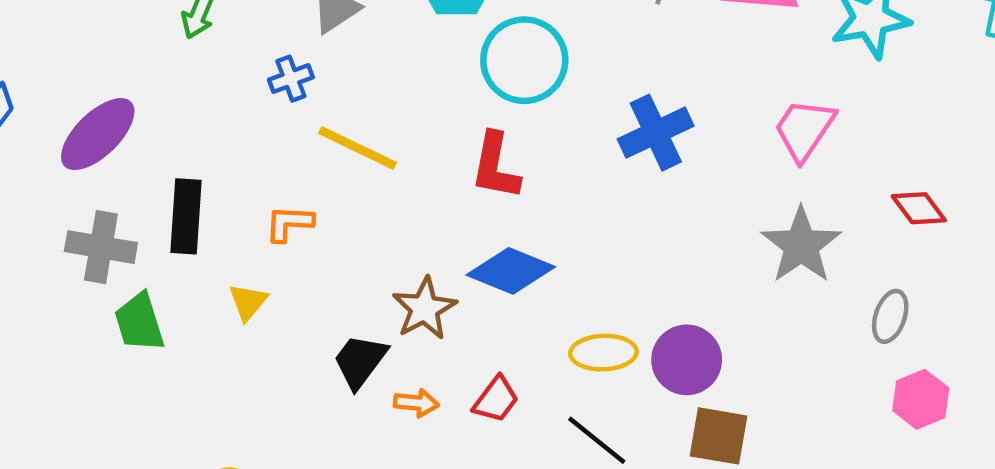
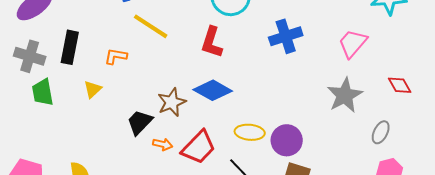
red trapezoid: (496, 400) -> (199, 147), size x1.6

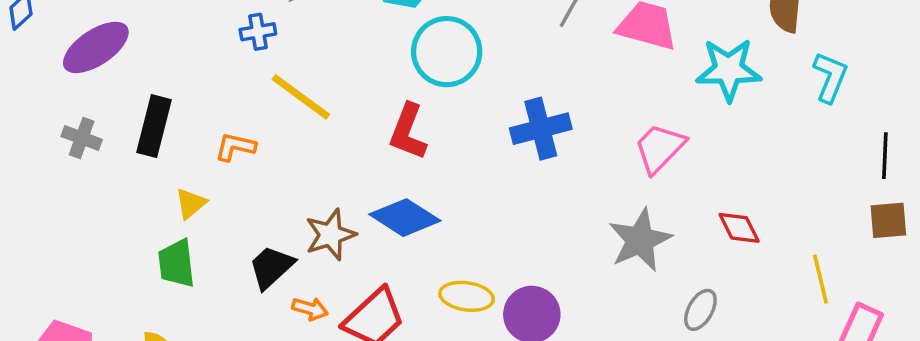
gray cross: (30, 56) -> (82, 138), size x0.7
green trapezoid: (43, 92) -> (177, 263), moved

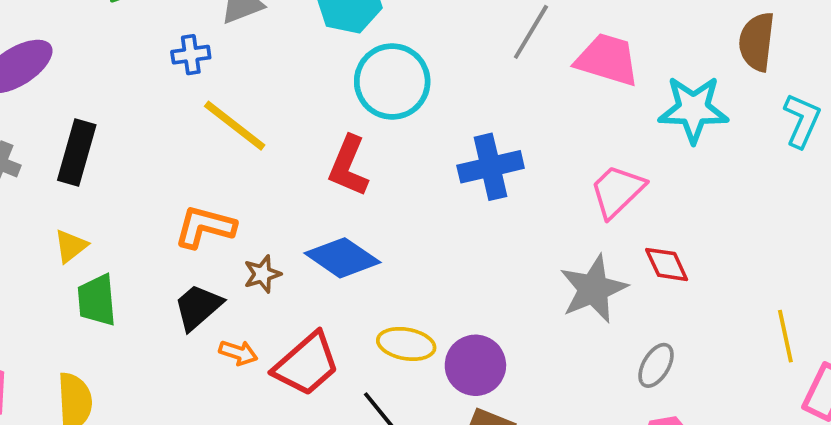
orange L-shape: (235, 147) -> (205, 227), moved, size x1.4
yellow triangle: (191, 203) -> (71, 246), moved
red diamond: (739, 228) -> (667, 264), moved
brown star: (330, 235) -> (262, 274), size x0.7

